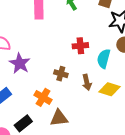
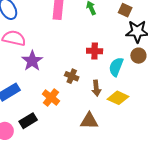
brown triangle: (59, 118) -> (89, 121), moved

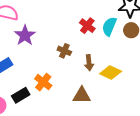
red cross: (95, 51) -> (87, 26), turned 35
cyan semicircle: (116, 67) -> (109, 26), moved
orange cross: (51, 98) -> (43, 82), moved

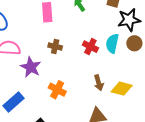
brown cross: (64, 51) -> (55, 47), moved
orange cross: (43, 82) -> (57, 90), moved

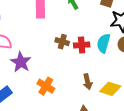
brown cross: (55, 47) -> (62, 42), moved
red cross: (90, 47) -> (82, 45), turned -35

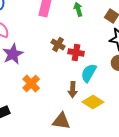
cyan semicircle: (103, 43) -> (89, 73), moved

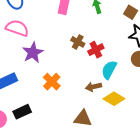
red cross: (76, 53) -> (96, 50), turned -35
brown arrow: (73, 90) -> (93, 87), turned 77

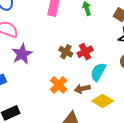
brown cross: (78, 42) -> (66, 52), moved
orange cross: (52, 82) -> (59, 85), moved

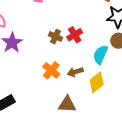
cyan semicircle: (98, 72) -> (100, 55), moved
yellow diamond: (103, 101) -> (97, 82), turned -65

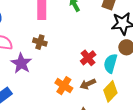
red cross: (75, 35) -> (88, 58), moved
brown cross: (56, 37) -> (40, 42), moved

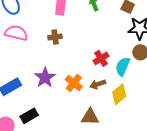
brown cross: (40, 42) -> (55, 37), turned -32
purple star: (21, 63) -> (45, 78), moved

